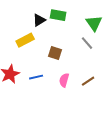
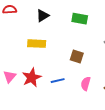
black triangle: (39, 20) -> (43, 16), moved
yellow rectangle: (25, 40) -> (37, 44), moved, turned 30

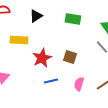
yellow rectangle: (37, 44) -> (19, 40), moved
red star: (32, 78) -> (42, 58), moved

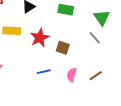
red star: (42, 58) -> (40, 38), moved

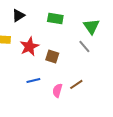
pink semicircle: (72, 75) -> (57, 90), moved
brown line: (96, 76) -> (76, 84), moved

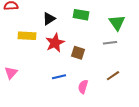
black triangle: (18, 15) -> (49, 19), moved
gray line: (84, 46) -> (110, 43), turned -56
brown line: (76, 84) -> (113, 76), moved

